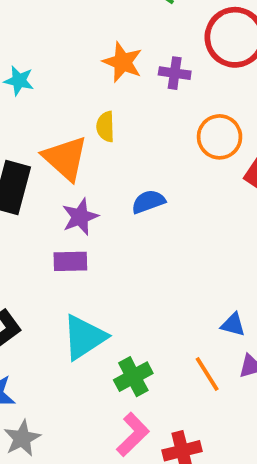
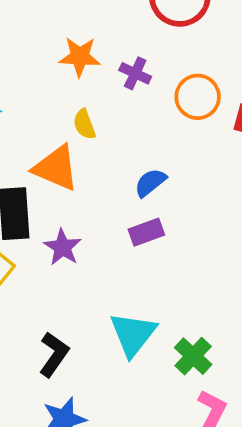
purple cross: (175, 73) -> (135, 73), moved, turned 36
purple star: (80, 217) -> (63, 247), moved
purple rectangle: (70, 261) -> (146, 232), moved

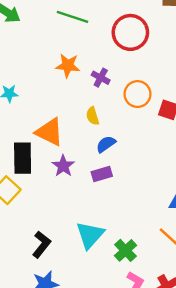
yellow semicircle: (84, 124) -> (93, 116), moved
purple star: (63, 247) -> (63, 166), moved

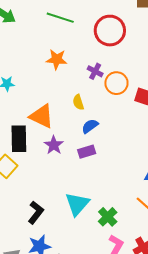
purple cross: (101, 78) -> (95, 71), moved

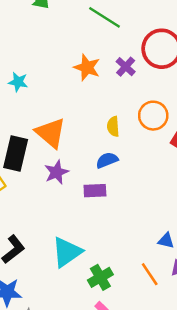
purple cross: (95, 71) -> (126, 67), moved
yellow semicircle: (78, 102) -> (113, 126), moved

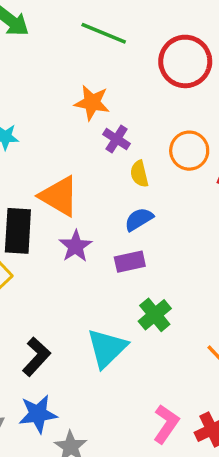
purple cross: (126, 67) -> (117, 139), moved
green cross: (100, 277) -> (155, 315), moved

